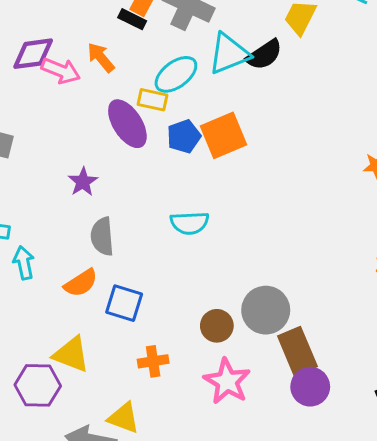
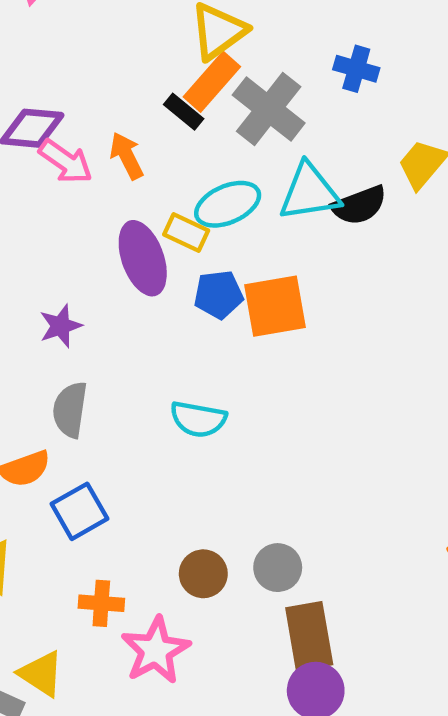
blue square: (124, 303) -> (79, 511), turned 30
gray circle: (266, 310) -> (278, 568), size x0.7
pink star: (227, 381) -> (156, 650), moved

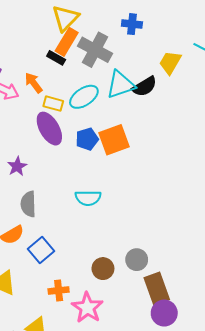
yellow rectangle: (186, 232) -> (53, 104), moved

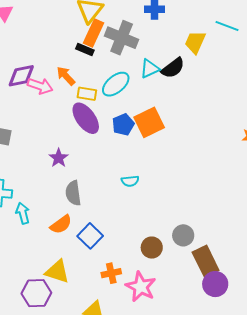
cyan triangle: (121, 85) -> (150, 69), size x0.7
cyan semicircle: (88, 198) -> (130, 181), size x0.7

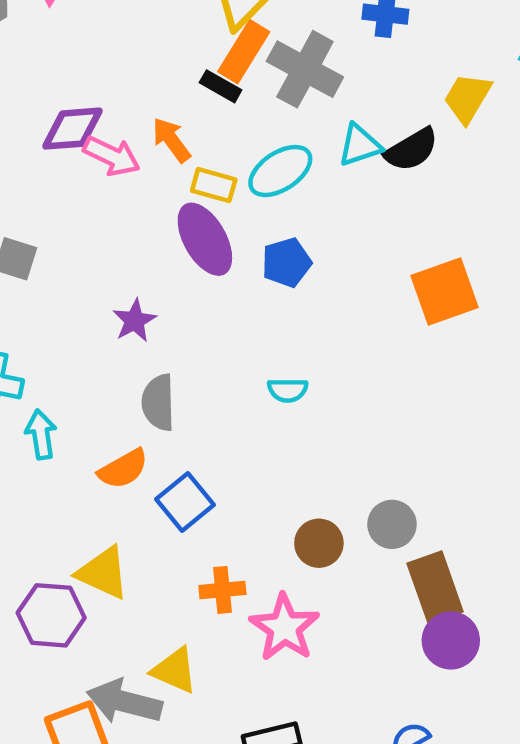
orange square: (149, 122) -> (445, 291), moved

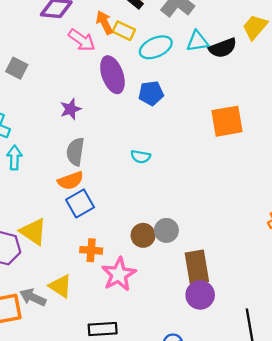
pink arrow: (112, 156) -> (82, 40), moved
yellow rectangle: (214, 185) -> (124, 31), moved
orange semicircle: (123, 469) -> (71, 181), moved
gray circle: (392, 524) -> (166, 230), moved
gray arrow: (124, 702) -> (33, 297), size x0.7

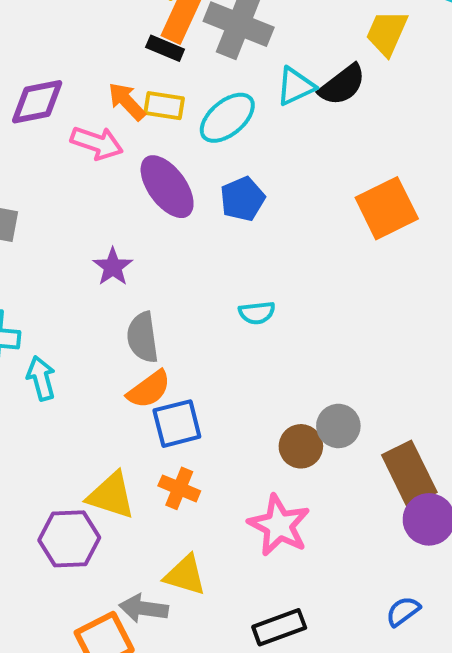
blue square: (80, 203) -> (177, 424), turned 32
orange cross: (91, 250) -> (179, 488), moved, turned 35

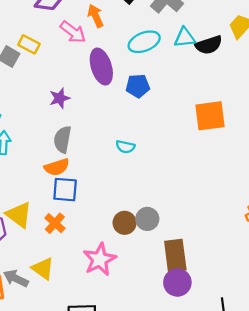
yellow rectangle: (164, 106) -> (29, 44), moved

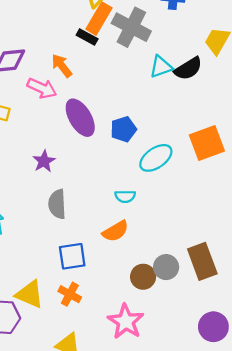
cyan ellipse: (144, 42) -> (156, 158), moved
orange semicircle: (57, 167) -> (115, 231), moved
brown rectangle: (175, 256) -> (202, 261), moved

